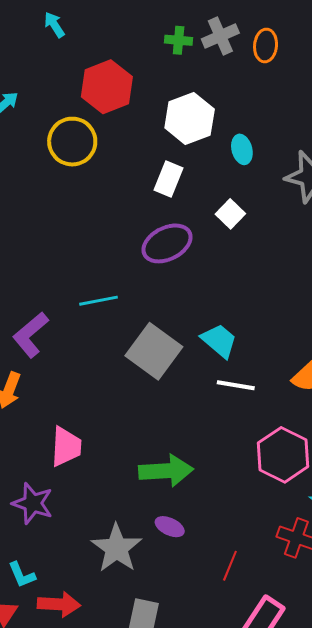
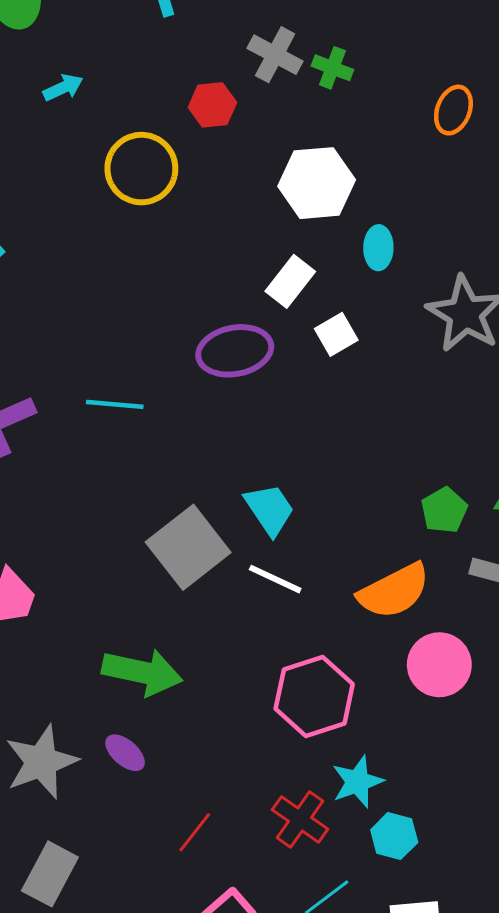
gray cross: (220, 36) -> (275, 55), moved, turned 36
red hexagon: (107, 87) -> (212, 105), size x0.6
white rectangle: (169, 179) -> (290, 281), moved
gray square: (154, 351) -> (188, 547), moved

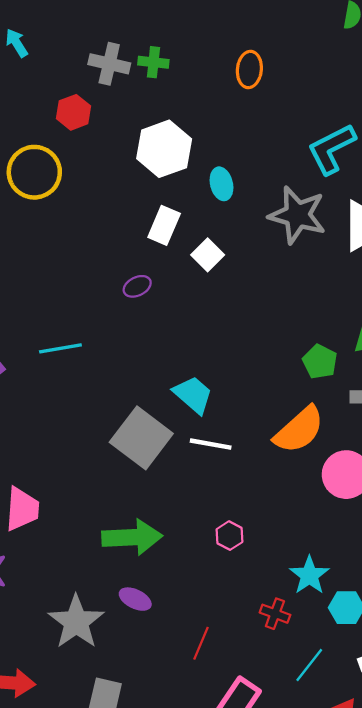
purple ellipse: (235, 351) -> (137, 286), size x0.5
pink hexagon: (314, 696) -> (229, 536), moved, size x0.5
red cross: (300, 819) -> (275, 614), size x0.7

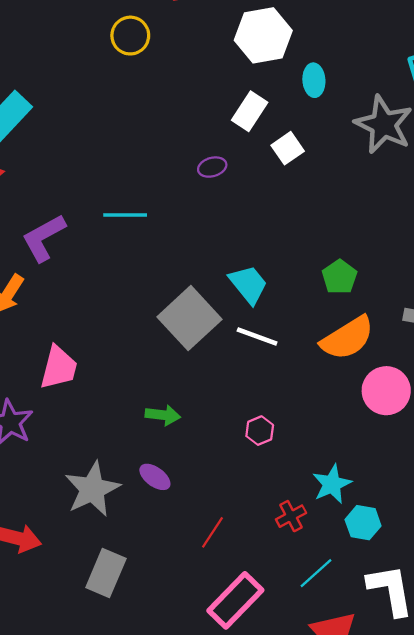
yellow circle: (34, 172) -> (130, 36), size x0.7
green pentagon: (320, 362) -> (340, 277), moved
green arrow: (132, 537) -> (163, 415), size x0.6
red cross: (275, 614) -> (291, 516), turned 32

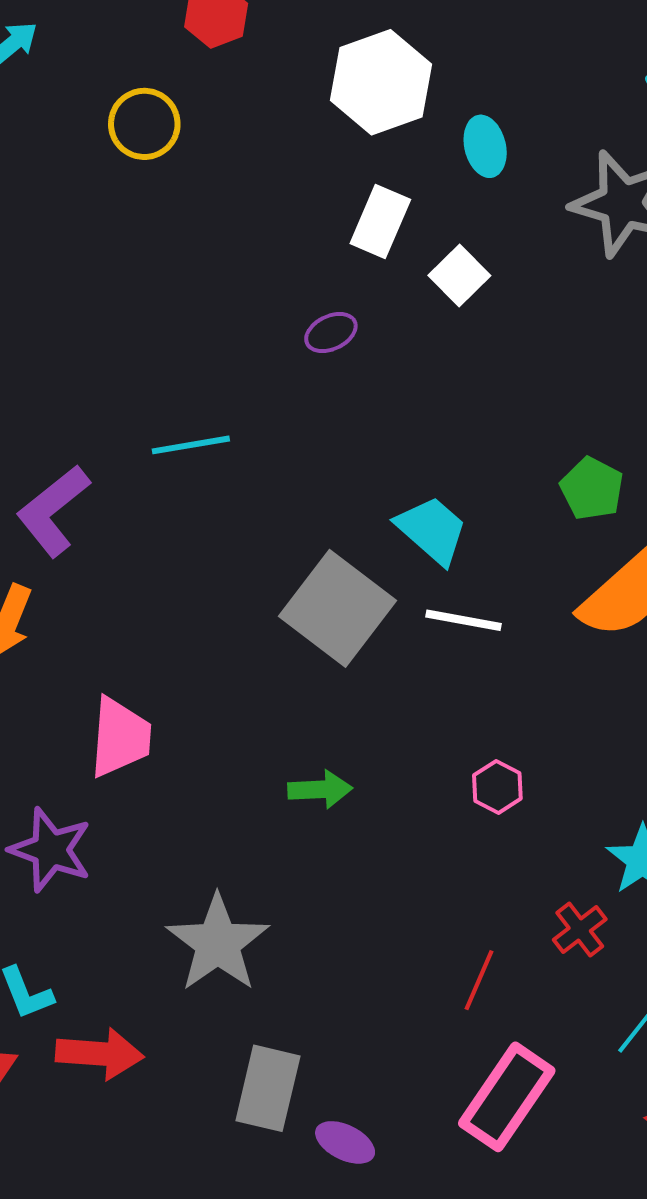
purple ellipse: (155, 477) -> (345, 1142), moved
red line: (212, 532) -> (479, 980), moved

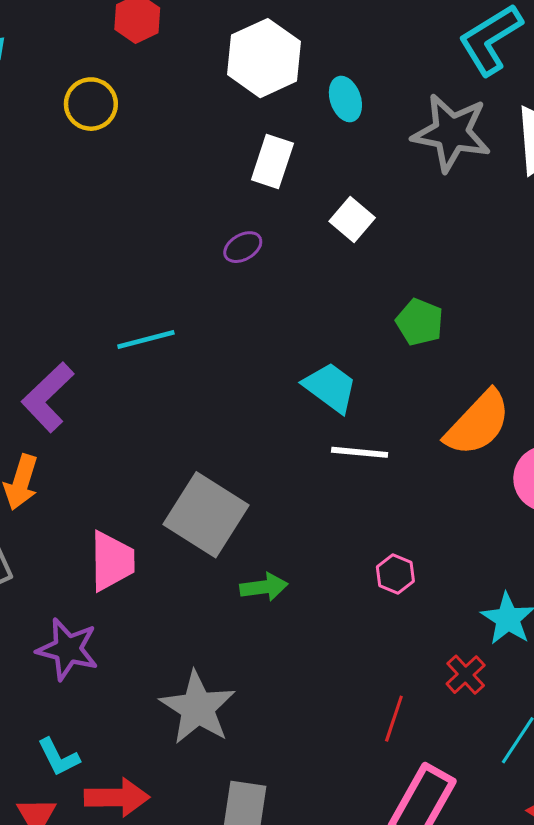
white square: (459, 276) -> (352, 219), moved
green pentagon: (592, 489) -> (420, 322), moved
gray square: (337, 608) -> (206, 515), moved

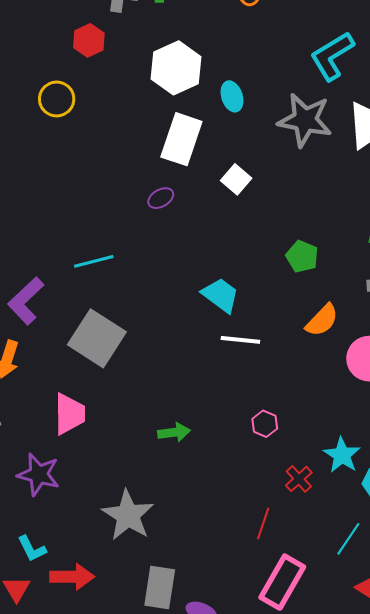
white rectangle: (272, 162) -> (181, 139), size x1.4
green pentagon: (420, 322) -> (302, 257), moved
orange semicircle: (478, 423) -> (322, 320), size x0.7
gray square: (206, 515) -> (97, 338), moved
red cross: (466, 675) -> (299, 479), moved

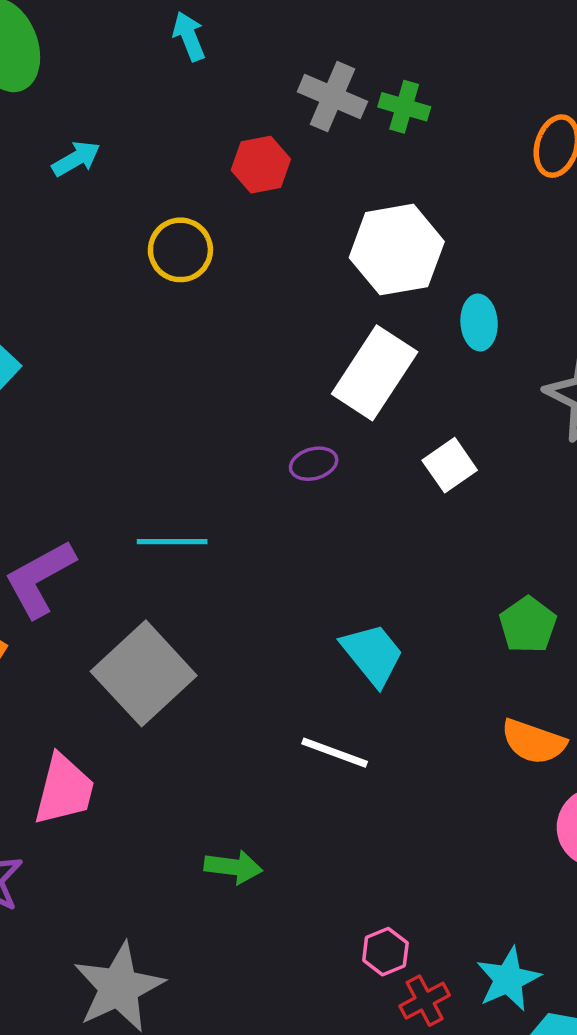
orange semicircle: (322, 320) -> (534, 742), turned 51
white line: (240, 340) -> (335, 753), moved
pink hexagon: (265, 424) -> (385, 952), moved

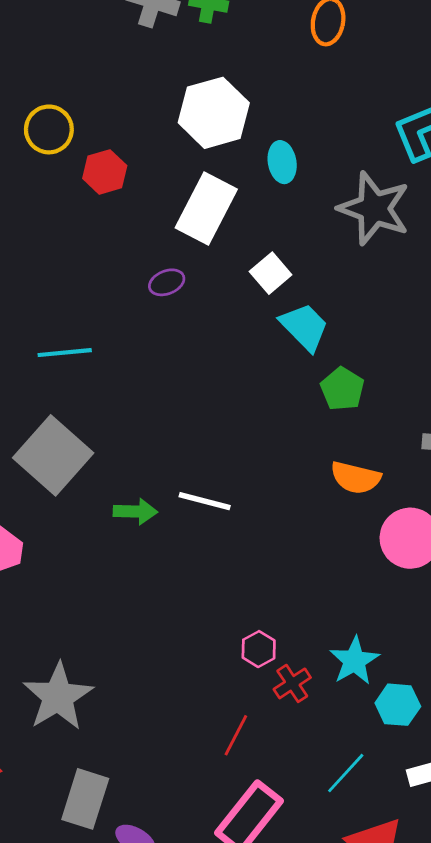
red hexagon: (261, 165) -> (105, 172), moved
cyan trapezoid: (373, 654) -> (304, 327), moved
green arrow: (233, 867) -> (135, 511), moved

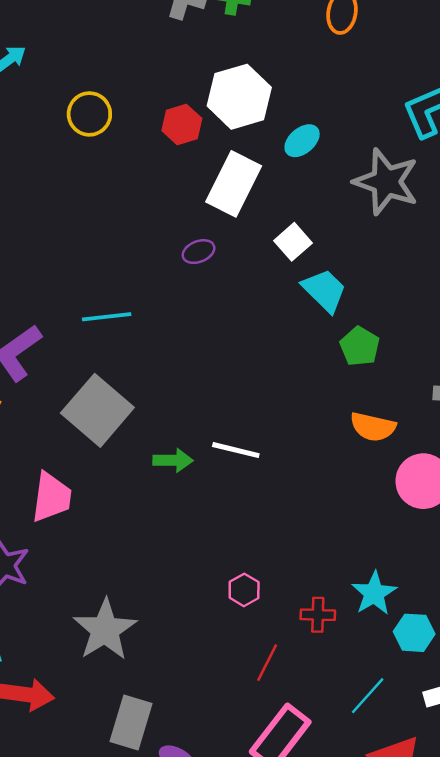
cyan ellipse: (282, 162) -> (302, 141), turned 60
red hexagon: (105, 172) -> (182, 124), moved
pink hexagon: (259, 649) -> (244, 590), moved
red cross: (292, 683) -> (318, 615), turned 36

